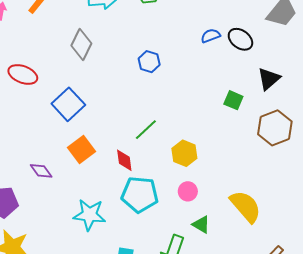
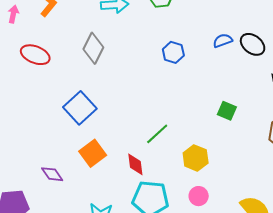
blue hexagon: (149, 62) -> (173, 52), moved
red ellipse: (23, 74) -> (35, 55), moved
green square: (233, 100) -> (227, 111), moved

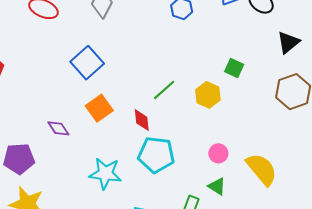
yellow hexagon: (196, 158) -> (208, 95), moved
pink circle: (199, 196) -> (218, 153), moved

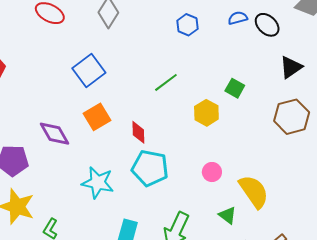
green line: (164, 90) -> (166, 82), moved
purple diamond: (58, 128) -> (55, 134), size x1.4
green triangle: (217, 186) -> (228, 215), moved

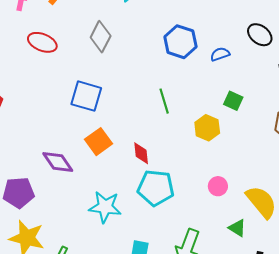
blue semicircle: (238, 18) -> (220, 54), moved
blue hexagon: (187, 25) -> (180, 42), size x1.5
blue square: (89, 71) -> (86, 96), turned -32
green line: (166, 82) -> (164, 101), turned -65

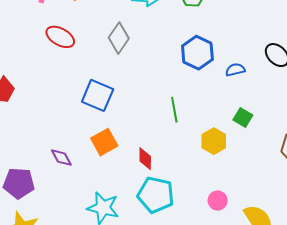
purple diamond: (58, 162) -> (61, 158), size x0.7

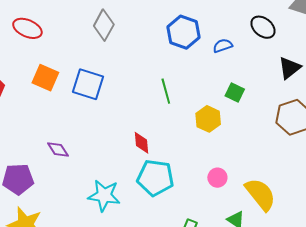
red ellipse: (60, 37) -> (27, 28), moved
orange square: (104, 142) -> (45, 78), moved, turned -32

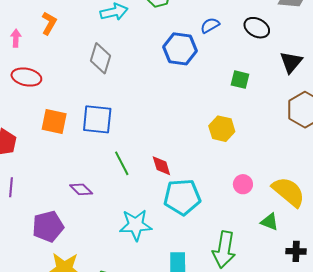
blue semicircle: (223, 46) -> (210, 25), moved
green line: (166, 91) -> (122, 163), moved
green square: (235, 93) -> (240, 80), moved

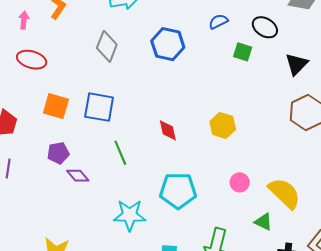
blue hexagon: (180, 49) -> (168, 44), moved
green square: (240, 80) -> (243, 52), moved
red diamond: (161, 166) -> (168, 130), moved
purple pentagon: (48, 226) -> (58, 153), moved, size x0.7

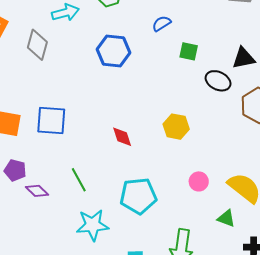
black ellipse: (265, 27) -> (218, 81), moved
gray diamond: (107, 46) -> (37, 45), moved
black triangle: (297, 64) -> (244, 58), turned 40
purple pentagon: (58, 153) -> (15, 170), turned 30
green line: (120, 153) -> (79, 180), moved

